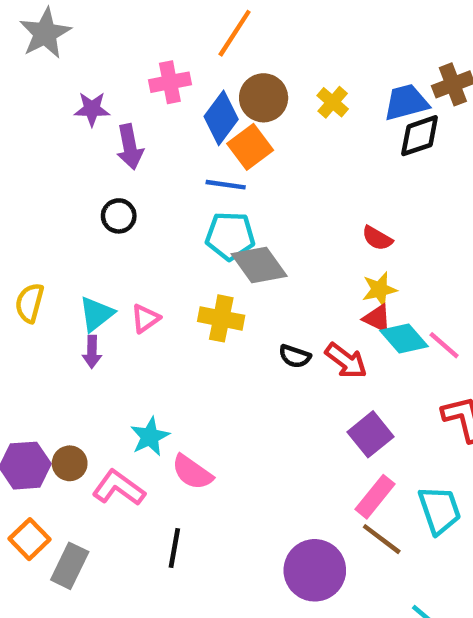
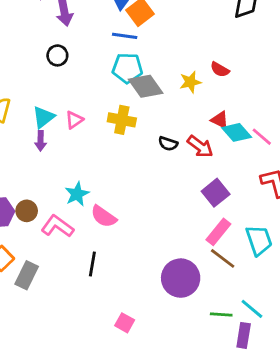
yellow star: (379, 289) -> (190, 82), moved

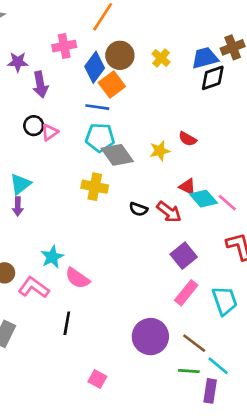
pink triangle: (74, 120) -> (50, 132), moved
brown line: (223, 258) -> (194, 343), moved

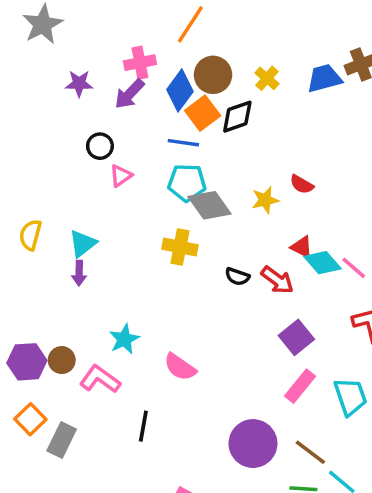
black diamond: (213, 78) -> (237, 117), moved
purple arrow: (40, 85) -> (130, 94), moved, turned 55
black circle: (34, 126) -> (100, 146), moved
pink semicircle: (77, 278) -> (180, 367), moved

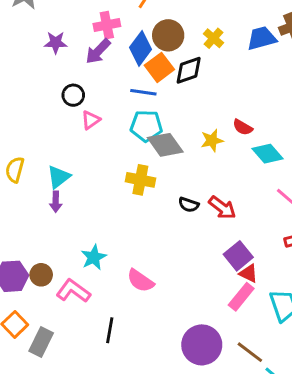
red triangle: (302, 247) -> (248, 273), moved
cyan diamond: (323, 263) -> (267, 154), moved

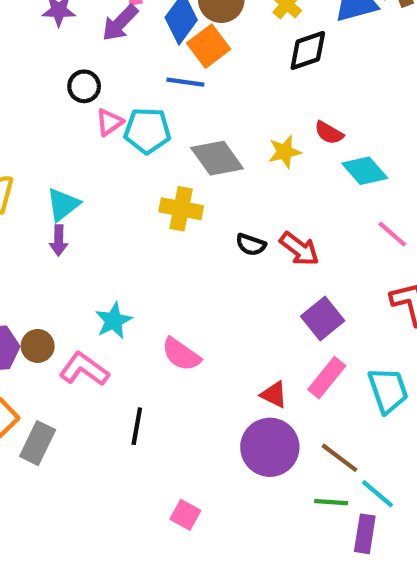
black diamond: (189, 70) -> (308, 50), moved
cyan pentagon: (146, 126) -> (147, 131), moved
red triangle: (248, 273) -> (274, 395), moved

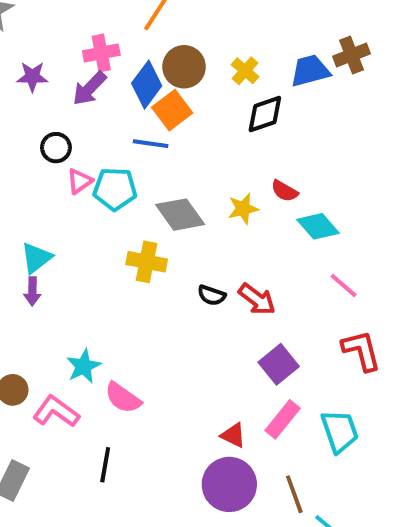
pink semicircle: (181, 354) -> (123, 398), moved
brown line: (339, 458) -> (294, 494), turned 33

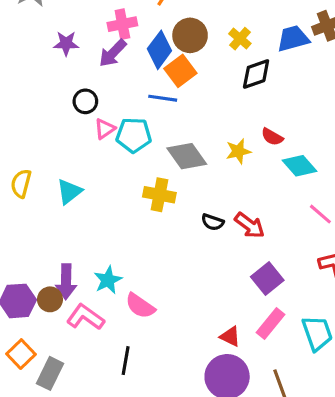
purple arrow: (32, 291) -> (66, 282), moved, size x1.5

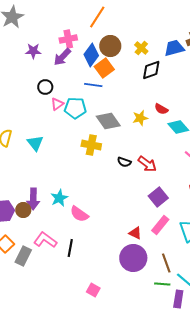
cyan triangle: (69, 192) -> (35, 143), turned -30
pink L-shape: (85, 317) -> (45, 240), moved

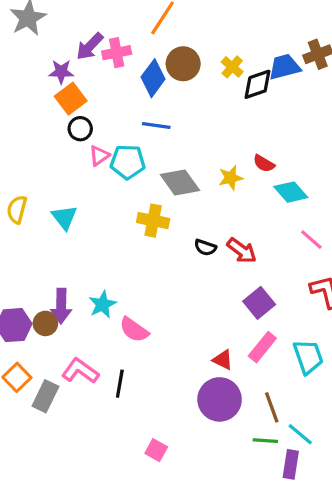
purple arrow: (62, 57) -> (90, 46), moved
orange square: (104, 68) -> (71, 99), moved
black diamond: (151, 70) -> (258, 84), moved

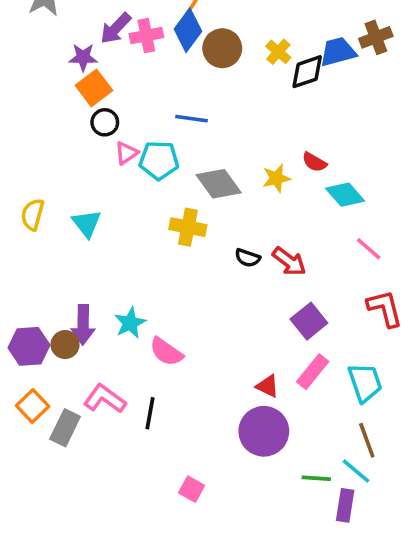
blue diamond: (153, 78) -> (188, 30), moved
brown line: (272, 407) -> (367, 440), moved

